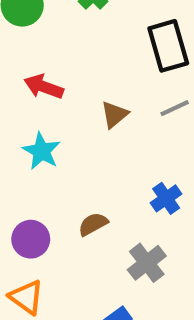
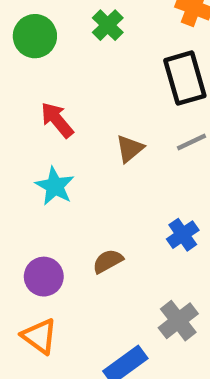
red arrow: (44, 87) -> (57, 120), turned 30
gray cross: (147, 263) -> (178, 321), moved

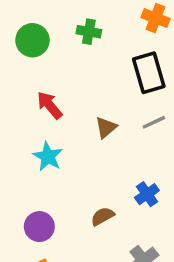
green cross: (108, 25) -> (89, 32), turned -35
brown semicircle: (108, 261) -> (103, 216), moved

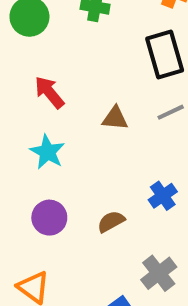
brown triangle: (106, 127) -> (115, 118), turned 45
purple circle: (39, 227) -> (49, 218), moved

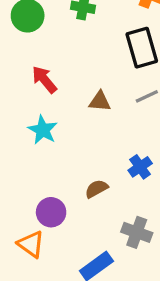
purple circle: (49, 218) -> (51, 212), moved
gray cross: (159, 273) -> (137, 232), turned -32

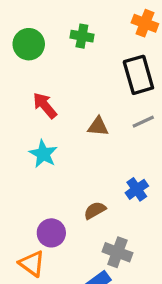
gray cross: (137, 232) -> (117, 252), moved

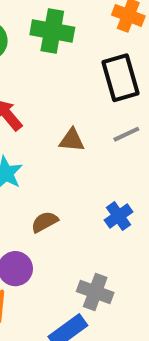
green cross: (82, 36) -> (52, 31), size x1.5
brown semicircle: (95, 210) -> (45, 222), moved

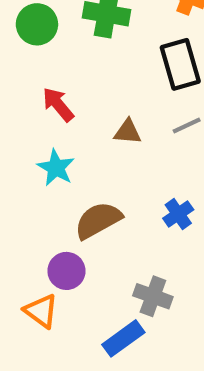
brown semicircle: (45, 222) -> (98, 220), size x1.6

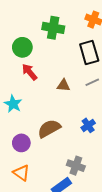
green circle: (37, 24) -> (22, 47), moved
cyan star: (56, 168) -> (13, 104), moved
purple circle: (66, 271) -> (21, 143), moved

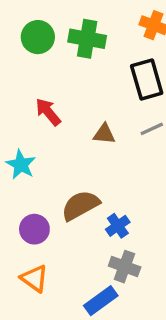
green circle: (22, 47) -> (38, 37), moved
blue cross: (88, 125) -> (118, 226), moved

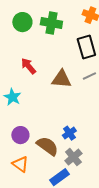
brown triangle: (104, 134) -> (61, 79), size x1.5
brown semicircle: (80, 205) -> (47, 146), moved, turned 65
gray cross: (125, 267) -> (73, 157), turned 30

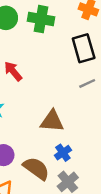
brown triangle: (61, 79) -> (52, 121), moved

